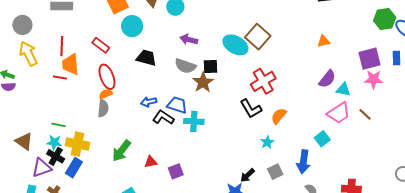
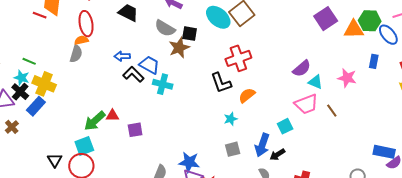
orange triangle: (324, 41) -> (354, 29), moved, size x1.5
purple square: (369, 59) -> (326, 19), moved, turned -30
green arrow: (121, 151) -> (95, 121), moved
black arrow: (247, 175) -> (277, 155), moved

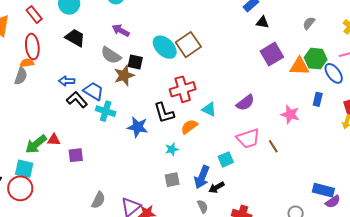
cyan triangle: (315, 82) -> (209, 109), moved
cyan square: (84, 146) -> (24, 169), turned 30
blue star: (189, 162) -> (138, 127), moved

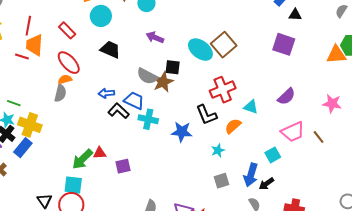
red ellipse: (32, 47) -> (69, 63), turned -30
purple square: (272, 54) -> (284, 44), moved, turned -35
gray semicircle: (111, 55) -> (147, 76), moved

